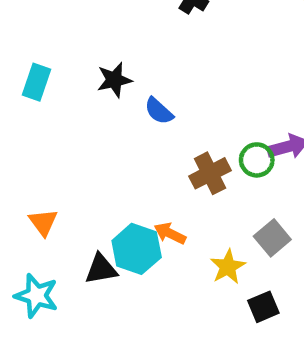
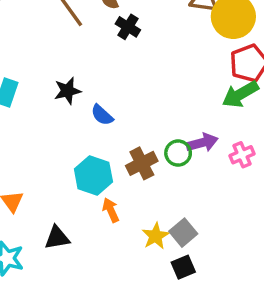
orange arrow: (170, 233) -> (111, 210), turned 40
gray square: (272, 238) -> (183, 233), moved
cyan hexagon: (137, 249) -> (93, 175), moved

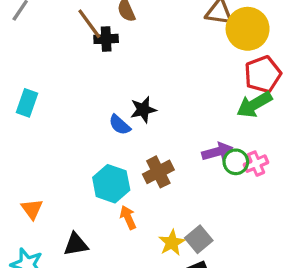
black cross: (128, 27) -> (106, 39), moved, turned -35
black star: (67, 91) -> (143, 110), moved
green circle: (178, 153) -> (236, 162), moved

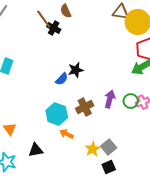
black cross: (106, 39) -> (54, 28), turned 32
blue semicircle: (120, 125) -> (62, 79), turned -88
purple arrow: (217, 152) -> (110, 99), moved, turned -60
orange arrow: (128, 217) -> (67, 134), turned -40

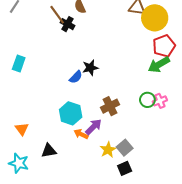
purple arrow: (110, 99) -> (93, 127), moved, turned 30
brown cross: (85, 107) -> (110, 106), moved

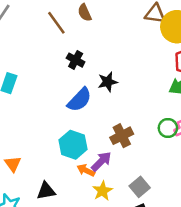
black cross: (67, 24) -> (76, 60), moved
black star: (90, 68) -> (108, 82), moved
blue semicircle: (76, 77) -> (79, 100), size x1.5
yellow star: (108, 150) -> (103, 191), moved

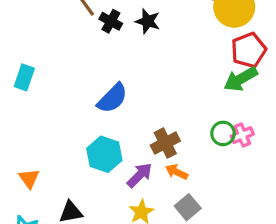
black cross: (76, 60) -> (111, 21), moved
black star: (108, 82) -> (148, 21), moved, turned 30
orange arrow: (86, 170) -> (177, 172), moved

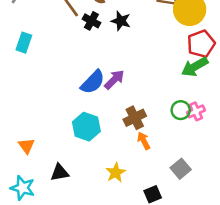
cyan rectangle: (24, 77) -> (24, 43), moved
orange arrow: (177, 172) -> (144, 141), turned 36
purple arrow: (140, 175) -> (114, 80), moved
gray square: (188, 207) -> (181, 169), moved

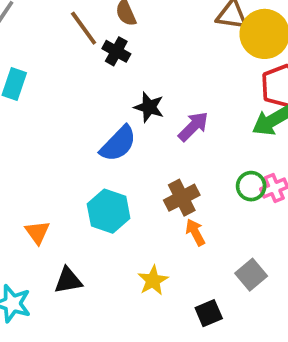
black star: (121, 21) -> (149, 107), moved
purple arrow: (114, 80) -> (193, 126), moved
orange triangle: (26, 146) -> (37, 232), moved

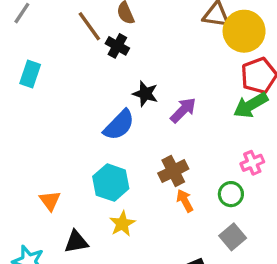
green circle: (251, 186) -> (231, 194), moved
yellow star: (153, 280) -> (122, 224), moved

